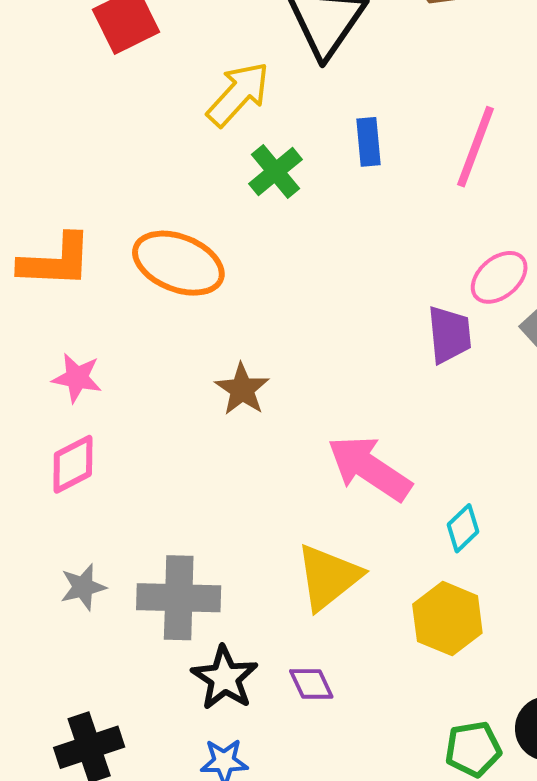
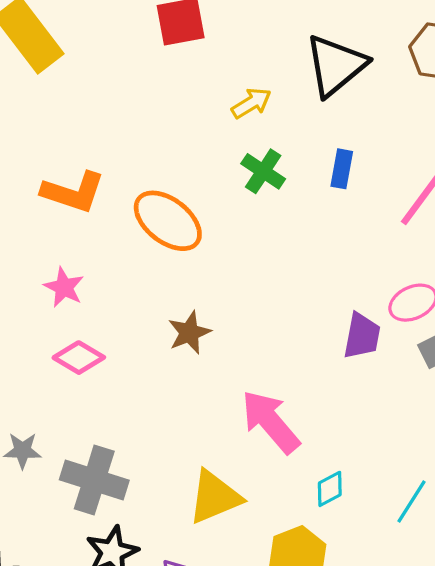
yellow arrow: (238, 94) -> (251, 103), size x0.7
green cross: (275, 172) -> (263, 171), turned -33
pink diamond: (73, 464) -> (79, 358), moved, turned 42

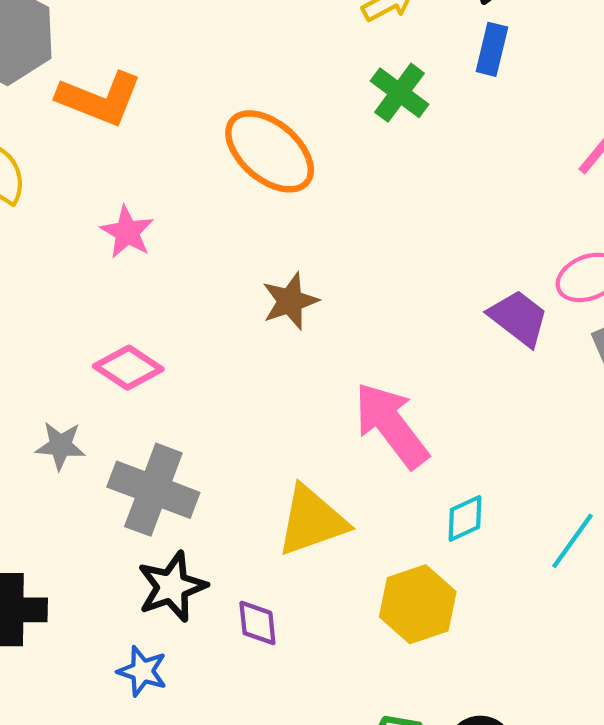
blue rectangle: (342, 169) -> (492, 49), moved
orange L-shape: (73, 192) -> (100, 99), moved
purple trapezoid: (362, 336) -> (519, 318), turned -66
pink diamond: (79, 358) -> (128, 368), moved

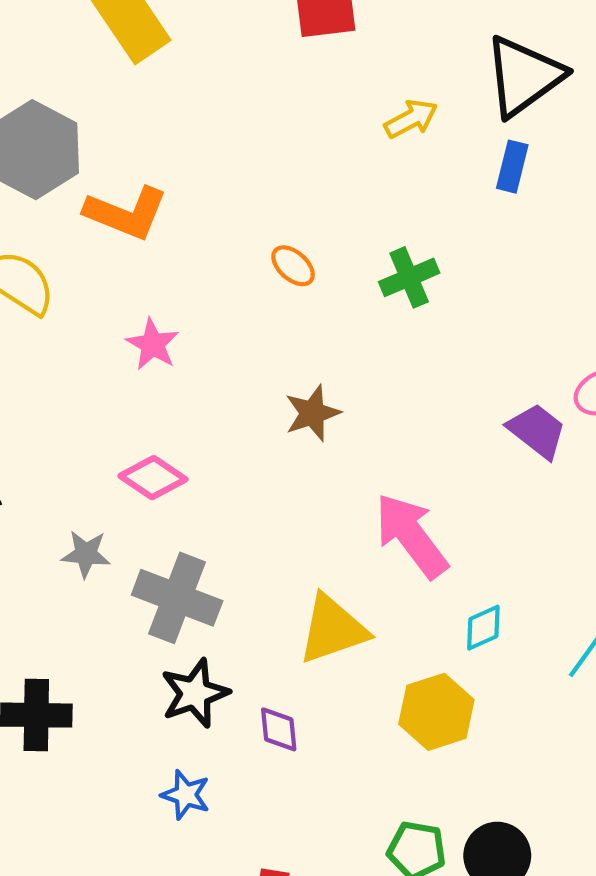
green cross: (400, 93) -> (409, 277), moved, turned 30
orange ellipse: (270, 151) -> (293, 266), size x0.5
blue star: (142, 671) -> (186, 795), moved

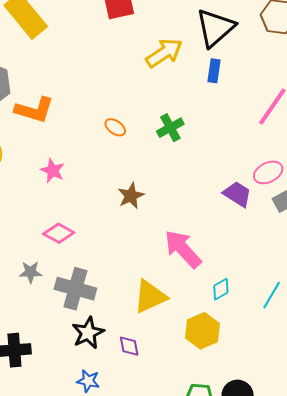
yellow arrow: (411, 119) -> (164, 53), size x1.5

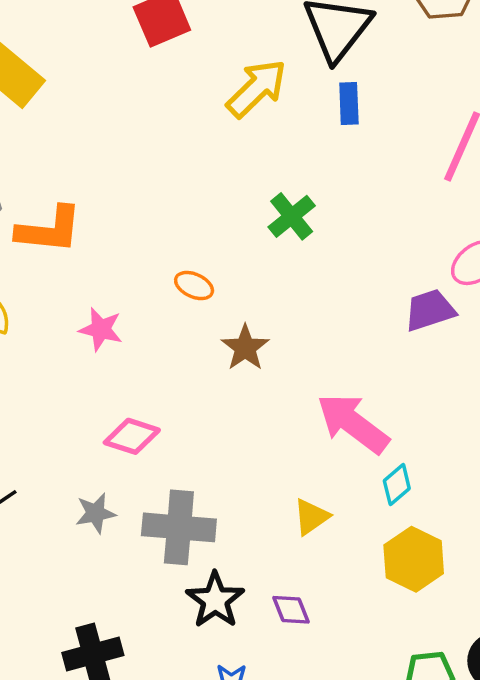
orange ellipse: (115, 127) -> (194, 286), moved
purple trapezoid: (237, 194) -> (430, 310), turned -40
cyan diamond: (221, 289) -> (397, 485), moved
yellow triangle: (150, 297) -> (311, 517), size x0.6

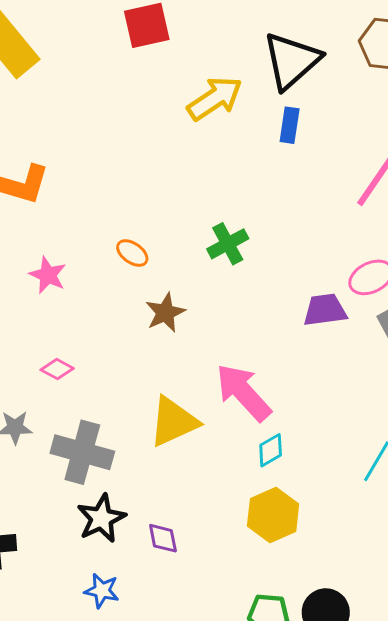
green cross: (292, 216) -> (228, 244), moved
pink diamond: (132, 436) -> (57, 369), size x0.7
yellow triangle: (311, 517) -> (173, 422), moved, size x1.6

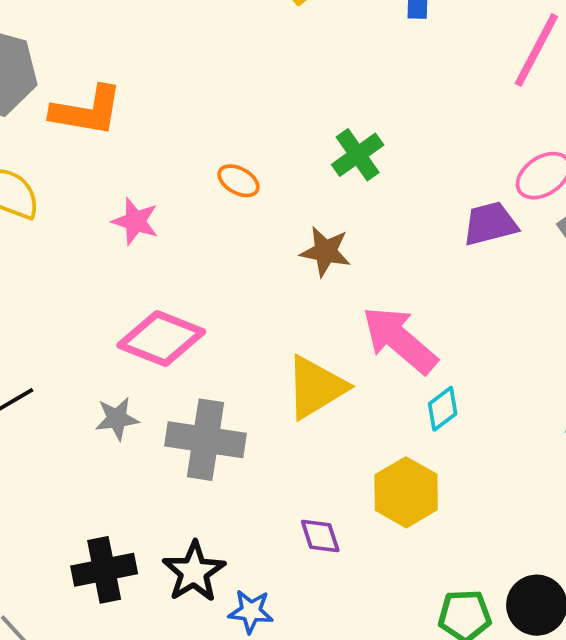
brown star: (165, 313) -> (325, 252), moved, turned -30
pink diamond: (57, 369) -> (161, 339), size x2.0
yellow hexagon: (273, 515) -> (406, 492), moved
black star: (101, 518) -> (194, 572), moved

